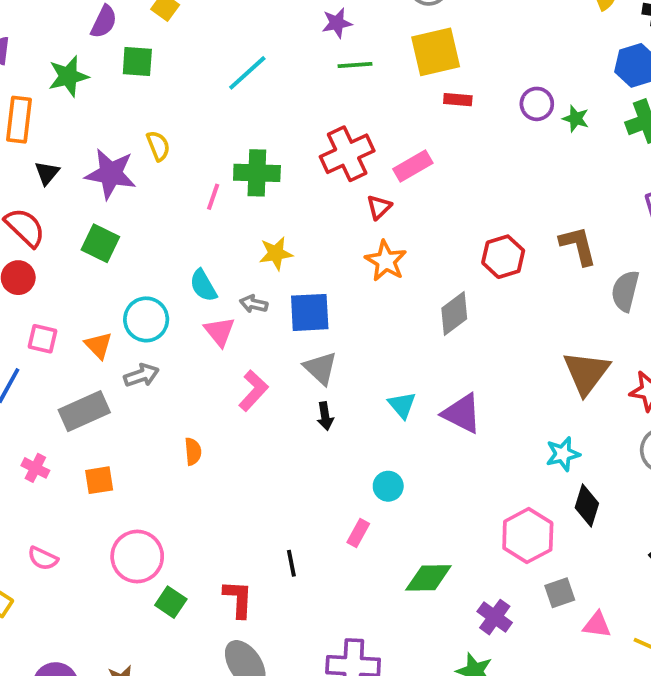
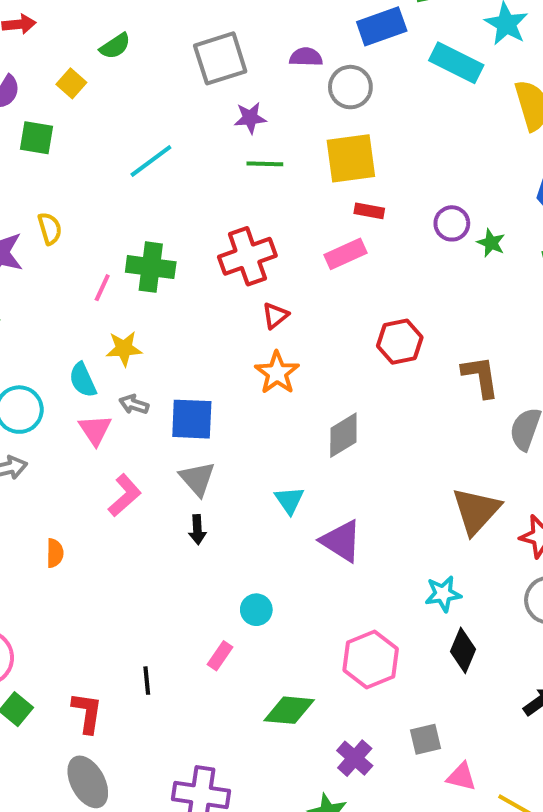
pink rectangle: (413, 166) -> (345, 254), moved
yellow star: (276, 253) -> (124, 349), moved
red hexagon: (503, 257) -> (400, 342), moved
cyan triangle: (402, 405) -> (289, 500), moved
pink hexagon: (528, 536) -> (371, 659), moved

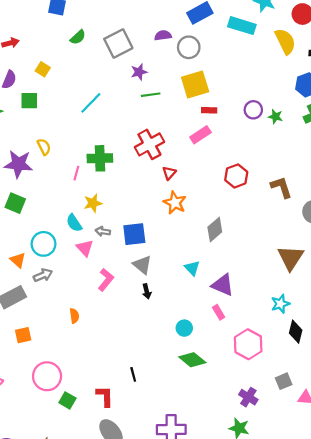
green semicircle: (115, 46) -> (78, 37), moved
pink rectangle: (220, 656) -> (219, 312), moved, turned -56
green diamond: (289, 710) -> (192, 360), moved, turned 44

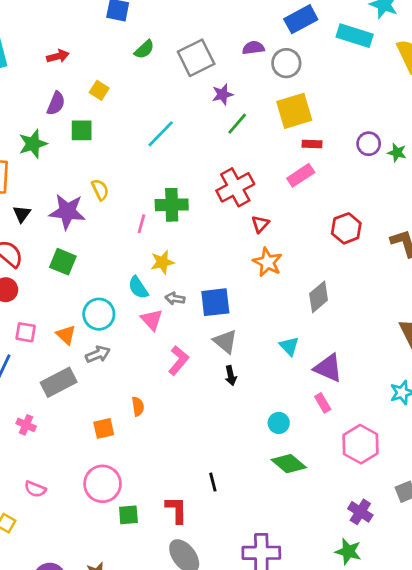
green line: (151, 95) -> (237, 124), turned -42
orange square: (23, 335) -> (104, 428), moved
green square: (67, 400) -> (128, 515), turned -35

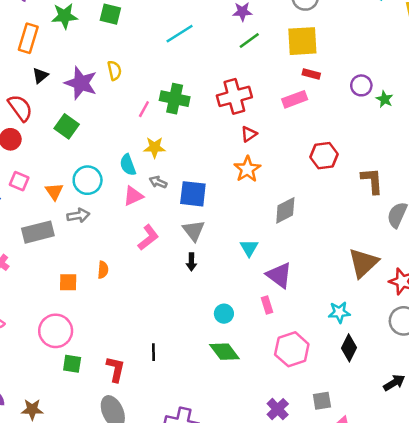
pink triangle: (152, 320) -> (133, 196), turned 35

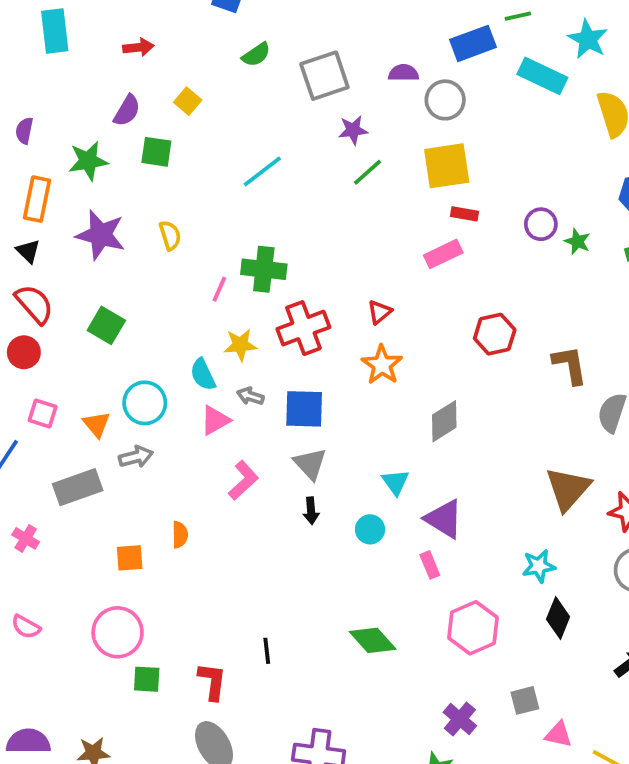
black triangle: (40, 76) -> (28, 251), moved, turned -30
purple star: (81, 83) -> (101, 235), moved
red cross: (234, 96) -> (303, 328), moved
cyan circle: (224, 314) -> (370, 529), moved

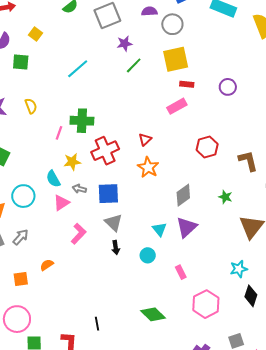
green star: (577, 241) -> (225, 197), moved
gray arrow: (136, 457) -> (21, 237), moved, turned -30
purple triangle: (444, 519) -> (187, 227), moved, turned 50
orange semicircle: (180, 535) -> (47, 265), turned -120

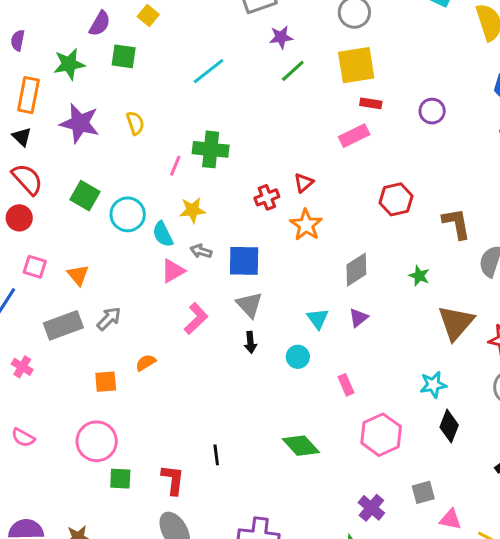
red cross: (105, 151) -> (267, 197), moved, size x0.6
cyan circle: (23, 196) -> (128, 214), moved
purple triangle: (187, 227) -> (358, 318), size x0.6

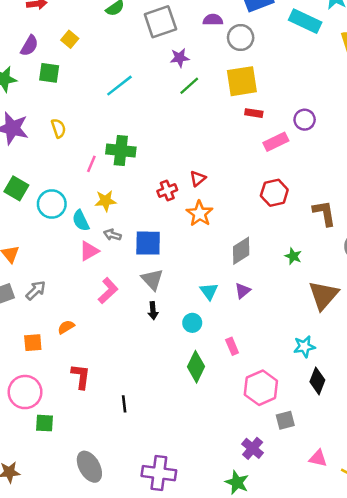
pink rectangle: (354, 136) -> (276, 142), moved
green diamond: (301, 446) -> (196, 367), moved, turned 68
red L-shape: (173, 480) -> (81, 376), moved
gray square: (423, 492) -> (285, 420), moved

